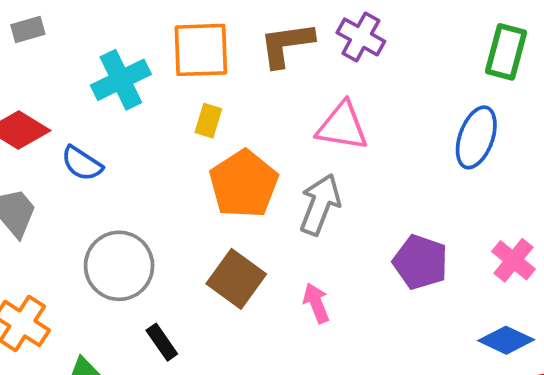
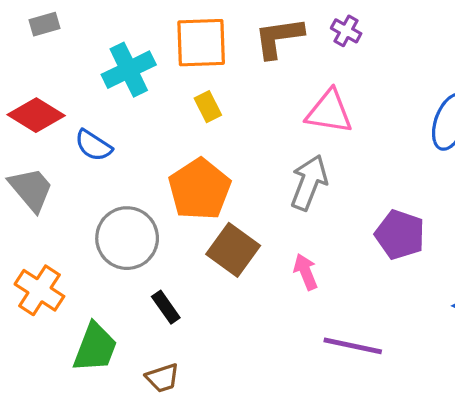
purple cross: (361, 37) -> (346, 31), size x0.7
yellow rectangle: (208, 121) -> (208, 107), turned -44
orange pentagon: (244, 184) -> (199, 189), moved

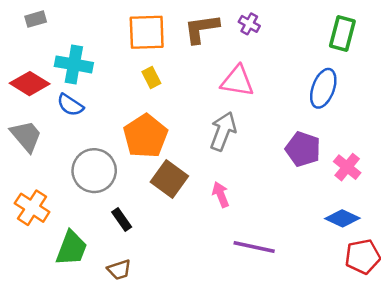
cyan cross: (129, 70) -> (74, 64), moved, turned 36
purple pentagon: (400, 235) -> (303, 149), moved

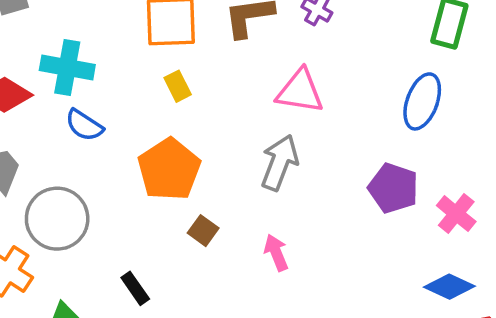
blue semicircle: (70, 105) -> (84, 125), moved
gray circle: (94, 171) -> (57, 219), moved
brown square: (169, 179) -> (203, 231), size x0.6

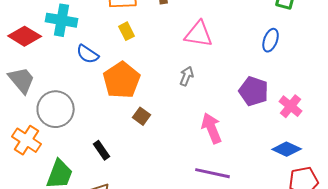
blue ellipse: (422, 101) -> (271, 40), size x0.7
blue semicircle: (84, 125) -> (88, 54), moved
gray arrow: (280, 163) -> (187, 76), size x0.6
pink arrow: (276, 253) -> (212, 128), moved, size x1.4

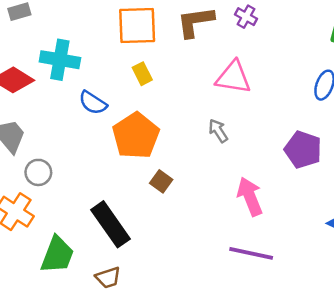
gray arrow: (187, 76) -> (218, 131), turned -54
gray circle: (56, 109) -> (38, 172), moved, size x0.6
black rectangle: (102, 150) -> (111, 224), size x1.8

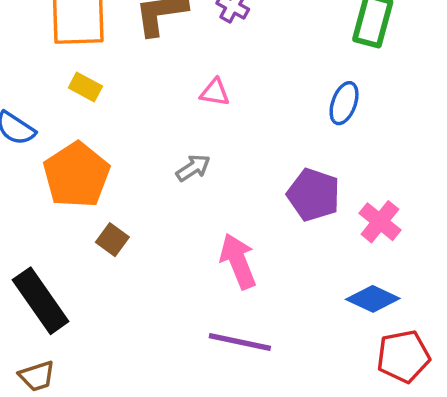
yellow rectangle: (142, 74) -> (85, 87), turned -35
pink triangle: (233, 77) -> (215, 92), size x0.6
gray arrow: (218, 131) -> (193, 168), turned 90

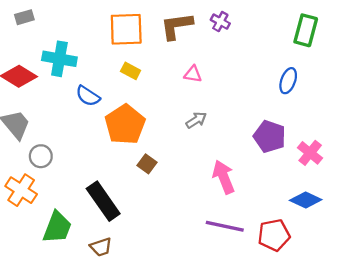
pink triangle: (215, 92) -> (193, 74), moved
red pentagon: (403, 356) -> (274, 235), moved

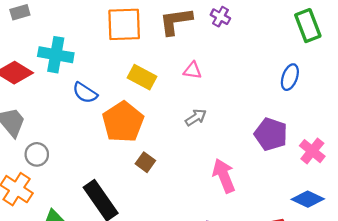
green rectangle: (306, 30) -> (308, 26), turned -36
yellow rectangle: (131, 71) -> (142, 77), moved, size x1.4

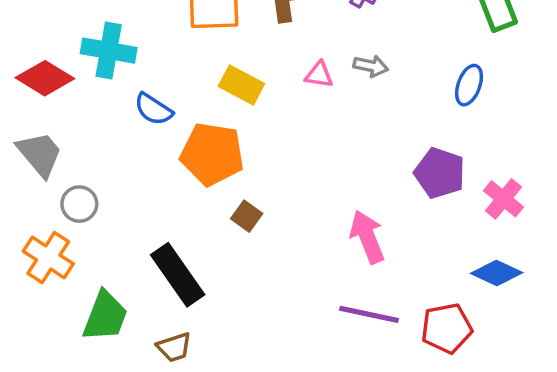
gray arrow: (196, 117) -> (371, 66), moved, turned 45
orange pentagon: (123, 122) -> (212, 154), turned -30

